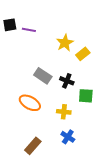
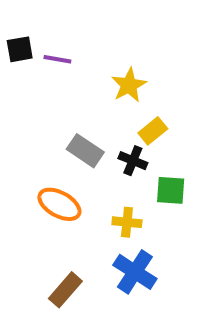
yellow rectangle: (83, 54) -> (153, 131), moved
blue cross: (68, 137) -> (135, 272), size x1.5

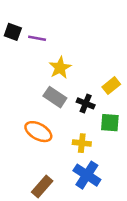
black square: (20, 49) -> (13, 32), turned 30
yellow star: (129, 85) -> (60, 68), moved
yellow rectangle: (153, 131) -> (111, 86), moved

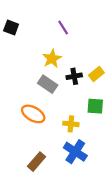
purple line: (37, 38) -> (63, 28), moved, turned 48
black cross: (86, 103) -> (74, 76), moved, turned -32

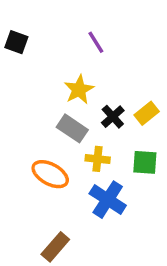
black cross: (74, 76) -> (113, 117), turned -32
yellow cross: (71, 124) -> (98, 159), moved
blue cross: (75, 152) -> (108, 200), moved

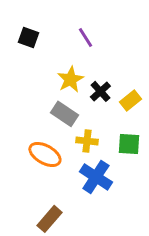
black square: (16, 42) -> (28, 37), moved
black cross: (113, 117) -> (100, 91), moved

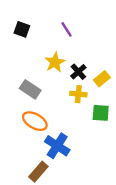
gray rectangle: (64, 114) -> (30, 89), moved
yellow cross: (87, 141) -> (78, 94), moved
blue cross: (96, 177) -> (57, 146), moved

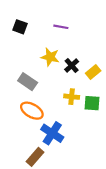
purple line: (67, 29) -> (61, 27), turned -48
yellow star: (55, 62) -> (50, 57), turned -30
yellow cross: (78, 94) -> (72, 97), moved

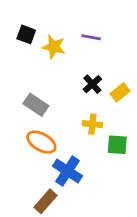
purple line: (61, 27) -> (91, 37), moved
yellow star: (50, 57) -> (54, 47), moved
green square: (92, 103) -> (117, 145), moved

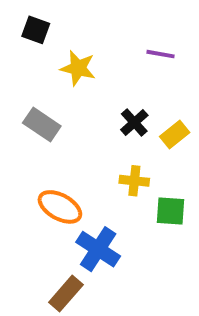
black square: (26, 34) -> (36, 30), moved
purple line: (91, 37) -> (160, 54), moved
gray rectangle: (36, 105) -> (42, 124), moved

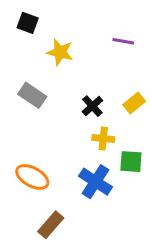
black cross: (134, 122) -> (92, 106), moved
orange ellipse: (60, 207) -> (32, 177), moved
blue cross: (98, 249) -> (95, 182), moved

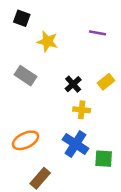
green square: (131, 162) -> (104, 159), moved
orange ellipse: (32, 177) -> (25, 140), turned -55

